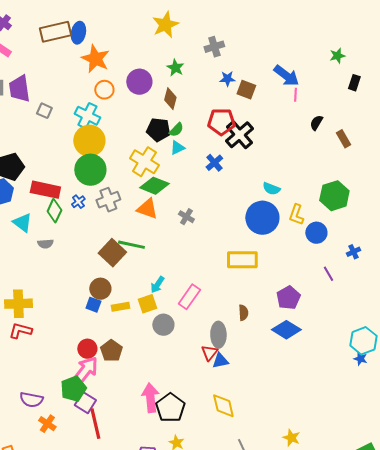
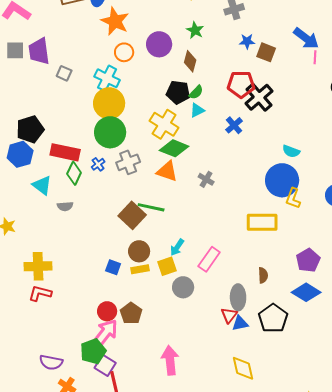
yellow L-shape: (296, 215) -> (293, 198), moved
brown circle: (100, 289) -> (139, 251), moved
black pentagon: (170, 408) -> (273, 318), moved

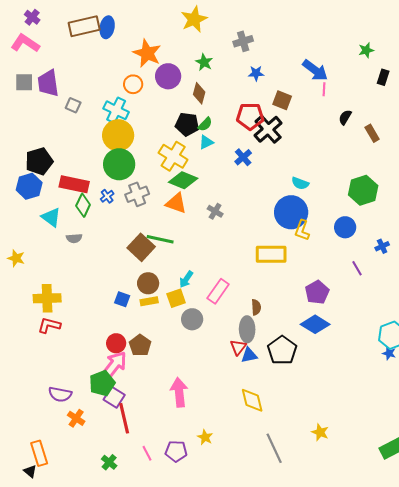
orange star: (115, 21) -> (147, 53), moved
brown square: (266, 52) -> (282, 100), moved
brown semicircle: (263, 275) -> (256, 307), moved

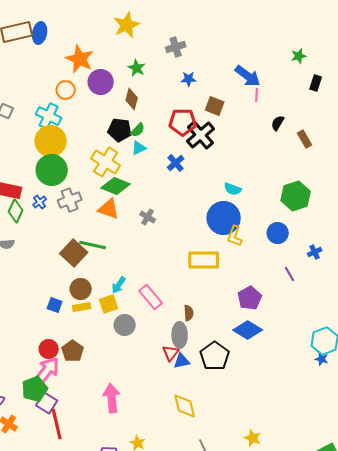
pink rectangle: (218, 291) -> (151, 297), turned -75

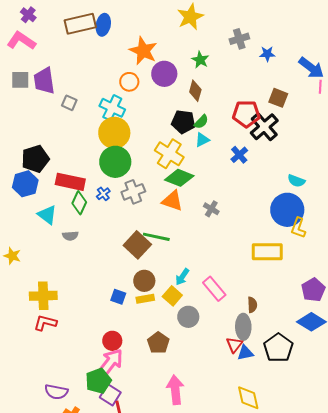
blue star: (189, 79) -> (267, 54), moved
yellow square: (109, 304) -> (172, 296), turned -30
brown pentagon: (73, 351) -> (158, 343), moved

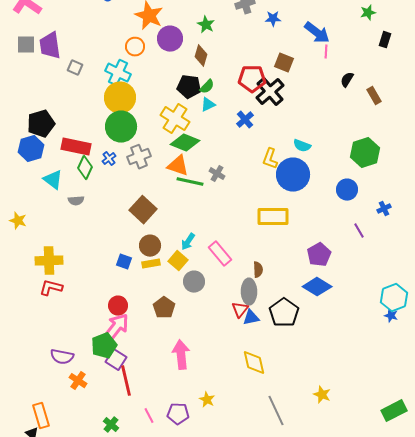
yellow L-shape: (298, 228) -> (270, 159), moved
green line: (156, 237) -> (190, 182), moved

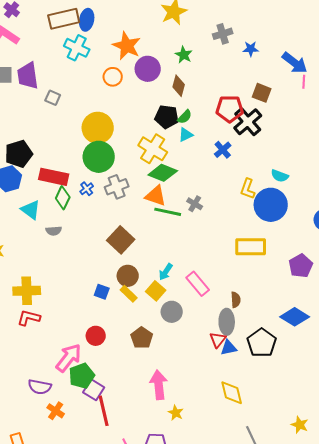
cyan cross: (118, 73) -> (77, 48), moved
purple pentagon: (319, 255) -> (301, 266), moved
yellow rectangle: (151, 264) -> (129, 294), turned 54
pink arrow: (116, 328) -> (69, 358), moved
yellow star: (207, 400) -> (176, 413), moved

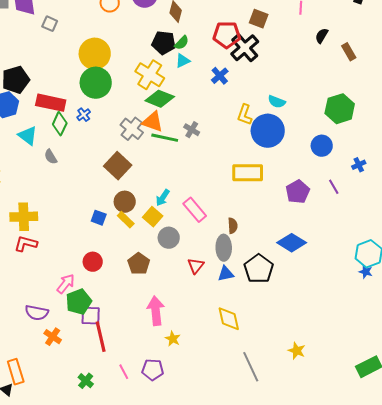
gray cross: (117, 187) -> (132, 129), moved, turned -30
gray semicircle: (54, 231) -> (51, 157), turned 63
red triangle: (218, 340) -> (196, 266), moved
pink arrow: (69, 358) -> (66, 284), size x0.7
purple square: (94, 390) -> (91, 316), turned -30

